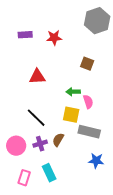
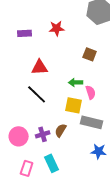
purple rectangle: (25, 35) -> (25, 33), moved
black line: (36, 118) -> (37, 94), moved

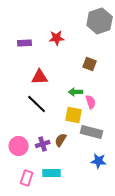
cyan rectangle: (52, 163) -> (52, 173), turned -66

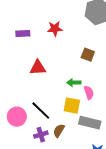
black line: (37, 104) -> (41, 111), moved
pink circle: (19, 146) -> (17, 117), moved

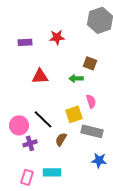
green arrow: (74, 83) -> (76, 78), moved
yellow square: (72, 106) -> (74, 114), turned -30
purple cross: (41, 135) -> (30, 143), moved

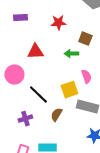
red star: (57, 37) -> (58, 23), moved
pink circle: (19, 125) -> (14, 75), moved

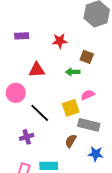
pink semicircle: (86, 77) -> (88, 95), turned -96
brown semicircle: (56, 115) -> (71, 141), moved

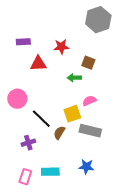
red triangle: (37, 70) -> (38, 64), moved
brown semicircle: (71, 141) -> (59, 133), moved
blue star: (96, 154) -> (86, 167), moved

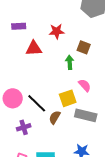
green arrow: (74, 78) -> (70, 62), turned 88
pink circle: (17, 99) -> (13, 98), moved
pink semicircle: (89, 101) -> (85, 85), turned 72

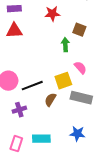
red triangle: (34, 48) -> (14, 31), moved
black line: (37, 103) -> (32, 86), turned -65

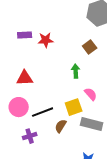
red star: (52, 14) -> (46, 40), moved
brown square: (79, 30) -> (90, 47), moved, turned 32
red triangle: (14, 31) -> (25, 78), moved

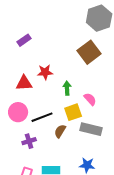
purple rectangle: (25, 35) -> (24, 40), turned -32
red star: (46, 40) -> (45, 72), moved
brown square: (90, 47) -> (89, 52), size x1.6
green arrow: (76, 71) -> (67, 88), moved

